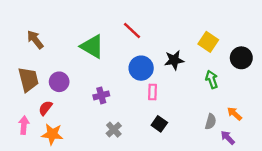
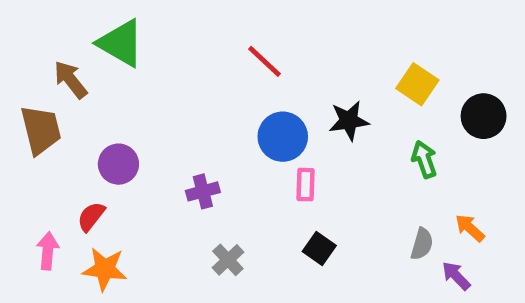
green triangle: (92, 46) -> (121, 43), moved
brown trapezoid: (28, 79) -> (41, 130), moved

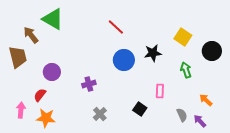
pink rectangle: (306, 185) -> (160, 91), moved
gray semicircle: (422, 244) -> (182, 115), moved, turned -40

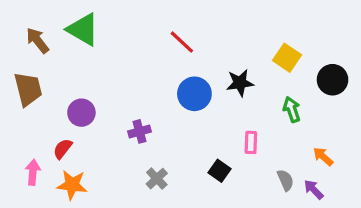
brown arrow: (31, 35) -> (37, 40), moved

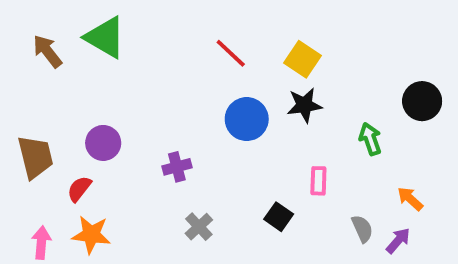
yellow square: (287, 58) -> (302, 59), moved
brown trapezoid: (28, 89) -> (35, 157), moved
pink arrow: (33, 172) -> (41, 243), moved
purple arrow: (314, 190) -> (398, 241), turned 85

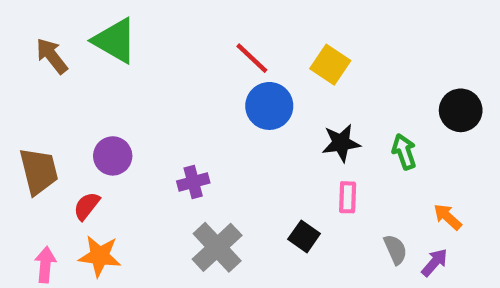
black star: (304, 105) -> (341, 143), moved
blue circle: (247, 119) -> (269, 106), moved
gray cross: (199, 227) -> (217, 247), size x1.6

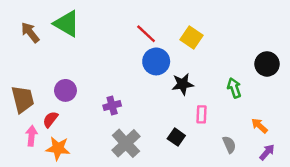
black star: (341, 143) -> (183, 84), moved
purple arrow: (435, 263) -> (267, 152), moved
pink arrow: (45, 265) -> (31, 136), moved

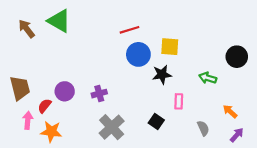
red line: (146, 34) -> (129, 30), turned -60
yellow square: (191, 38) -> (170, 47), moved, turned -30
green arrow: (234, 88) -> (208, 78), turned -54
purple circle: (65, 90) -> (65, 91), moved

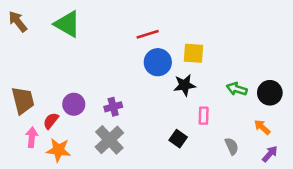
brown arrow: (27, 29) -> (18, 21), moved
black circle: (237, 57) -> (270, 93), moved
gray cross: (112, 127) -> (109, 140), moved

